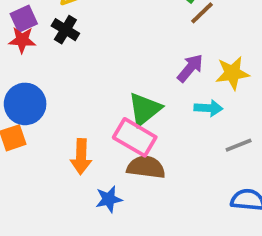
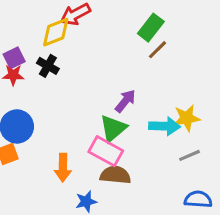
purple arrow: (190, 68) -> (125, 101), moved
yellow star: (232, 73) -> (187, 118), moved
cyan arrow: (208, 108) -> (165, 126), size x1.4

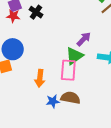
pink rectangle: (106, 151) -> (68, 70), turned 60
brown semicircle: (115, 175) -> (70, 98), moved

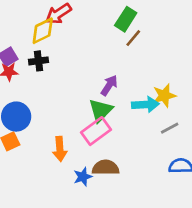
black cross: (36, 12) -> (38, 61), turned -32
pink rectangle: (68, 70) -> (96, 131), turned 60

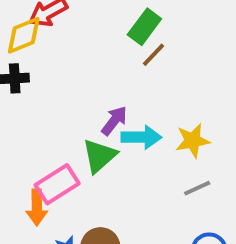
cyan arrow: (145, 104) -> (141, 137), moved
pink rectangle: (96, 131) -> (57, 184), moved

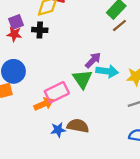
green triangle: (99, 156) -> (82, 79), turned -30
orange arrow: (37, 207) -> (44, 104), turned -120

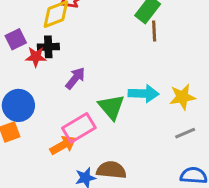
brown line: (119, 26) -> (154, 31), turned -48
red star: (14, 34) -> (36, 57), moved
purple arrow: (93, 60) -> (75, 78), moved

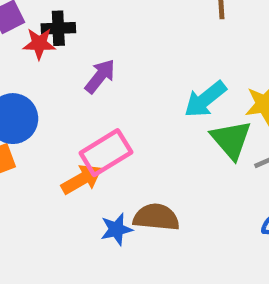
cyan arrow: (144, 94) -> (205, 99), turned 140
green triangle: (111, 107) -> (231, 140), moved

